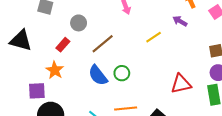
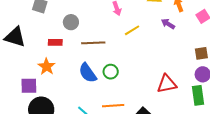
yellow line: (154, 37) -> (132, 30), moved
brown line: (103, 44) -> (93, 43), turned 35
red rectangle: (63, 45) -> (55, 42), turned 48

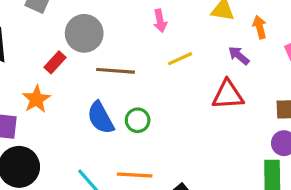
gray circle: (71, 22) -> (84, 33), size x1.5
red rectangle: (55, 42) -> (55, 62), turned -56
red triangle: (167, 84) -> (228, 95), moved

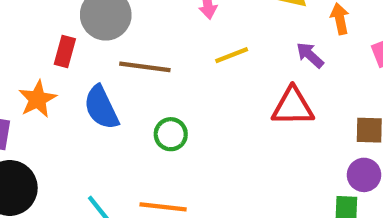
red rectangle: (55, 62) -> (65, 51), turned -30
blue semicircle: (101, 118) -> (101, 107), moved

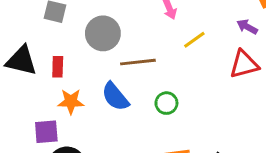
red rectangle: (65, 51) -> (58, 67), moved
orange star: (37, 99) -> (71, 101), turned -30

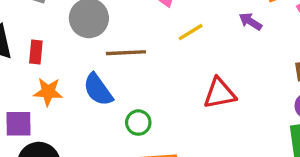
red triangle: (244, 64) -> (220, 93), moved
green circle: (166, 103) -> (138, 123), moved

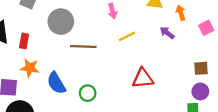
blue semicircle: (98, 90) -> (56, 83), moved

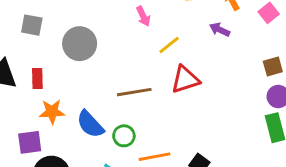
brown line: (83, 46) -> (134, 92), moved
red triangle: (143, 78) -> (185, 79), moved
green circle: (88, 93) -> (124, 136), moved

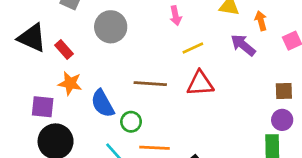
purple arrow: (220, 30) -> (243, 45), size x1.4
red rectangle: (37, 78) -> (64, 49), turned -54

